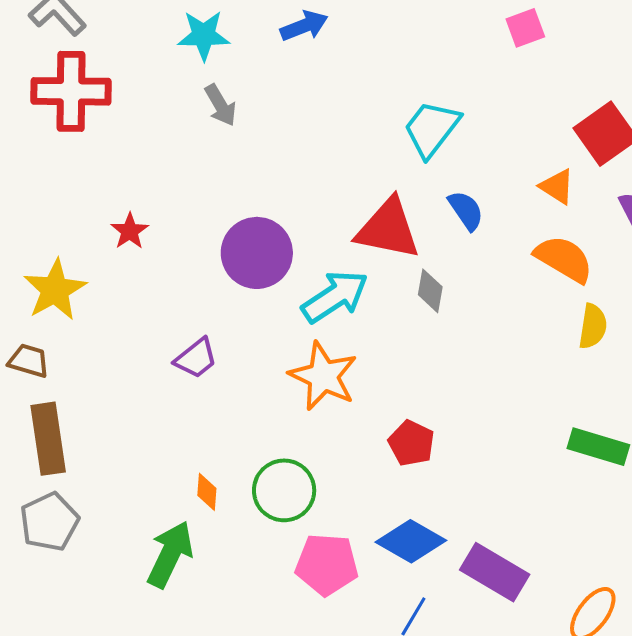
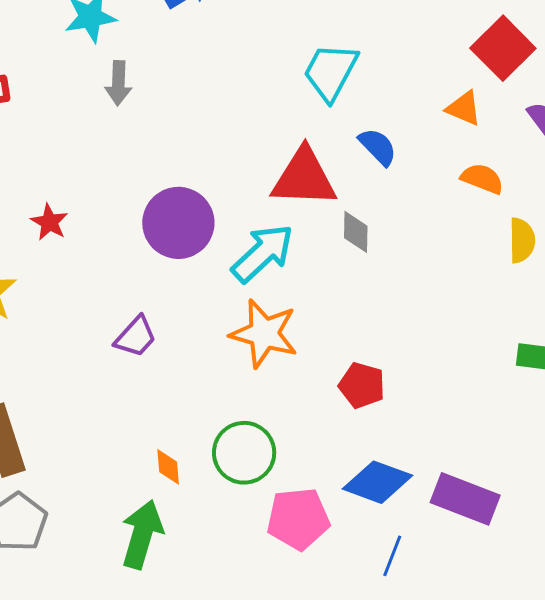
gray arrow: (220, 105) -> (118, 83), turned 42
orange semicircle: (564, 259) -> (482, 179), size x0.7

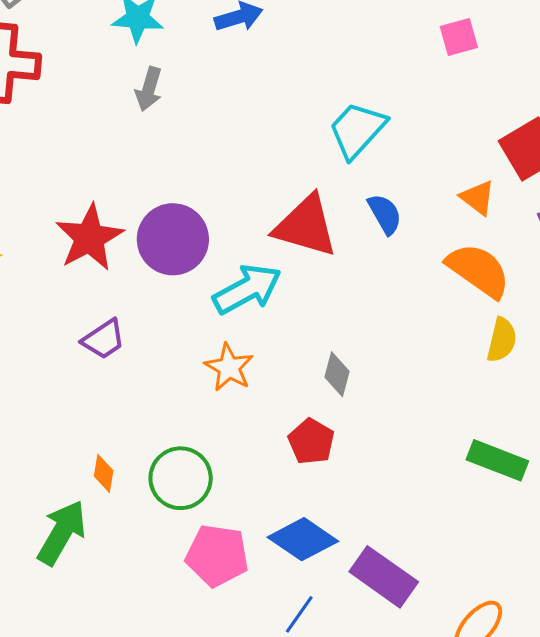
orange semicircle: (482, 179) -> (478, 270), size x1.6
red star: (49, 222) -> (89, 238), moved, size x1.8
gray diamond: (356, 232) -> (337, 374), moved
orange star: (264, 334) -> (229, 367), size x0.7

